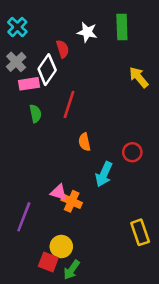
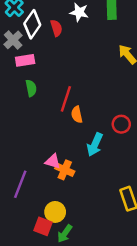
white diamond: (47, 70) -> (32, 24), moved
red line: (69, 104) -> (66, 99), moved

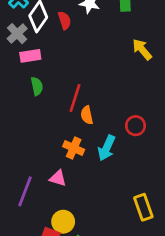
pink triangle: (53, 161) -> (58, 178), moved
orange cross: (65, 170) -> (74, 148), moved

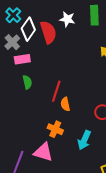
red semicircle: (64, 20) -> (48, 32), size x1.6
cyan arrow: (107, 148) -> (84, 140), moved
pink triangle: (58, 178) -> (43, 152), size x1.5

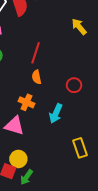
red line: (56, 91) -> (36, 53), moved

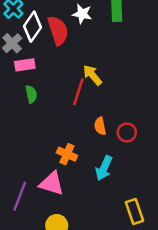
yellow arrow: (79, 27) -> (92, 75), moved
orange semicircle: (37, 77) -> (100, 126), moved

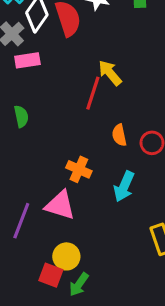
green semicircle: (31, 94) -> (21, 116), moved

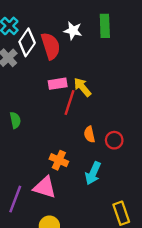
pink rectangle: (27, 60) -> (58, 84), moved

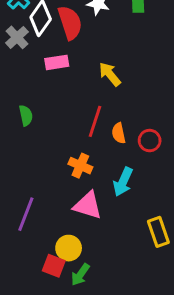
pink rectangle: (58, 84) -> (57, 62), moved
red line: (69, 102) -> (95, 121), moved
pink triangle: (45, 187) -> (88, 205), moved

